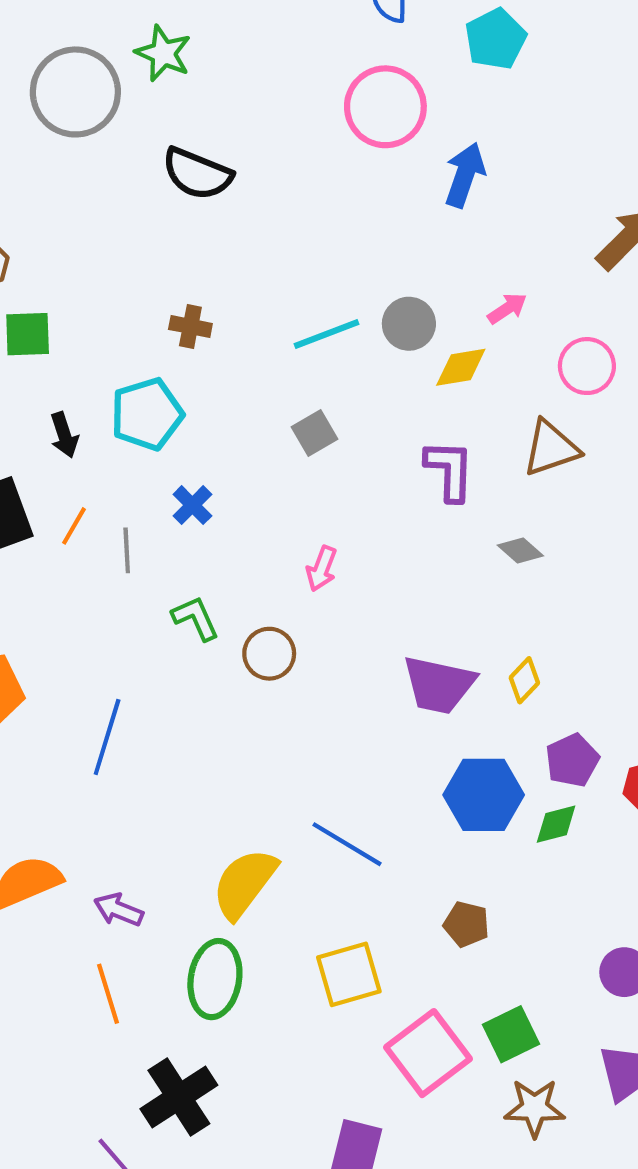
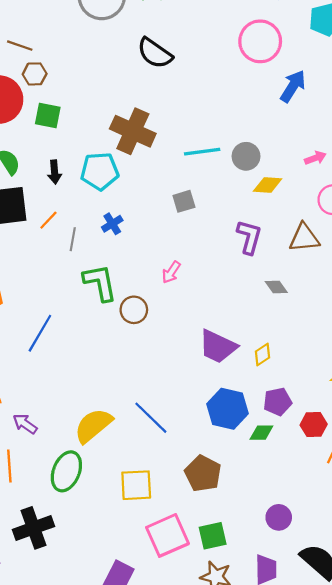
pink arrow: (507, 308) -> (315, 158), moved
brown cross: (190, 326) -> (133, 131), size x2.0
green L-shape: (196, 618) -> (100, 283), size x1.5
brown pentagon: (466, 924) -> (203, 473), size x1.5

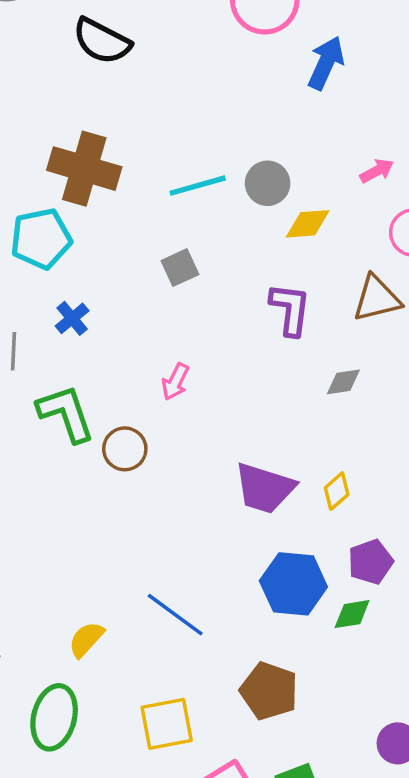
gray diamond: (276, 287) -> (343, 382), turned -55
yellow semicircle: (93, 425) -> (86, 639), size x0.6

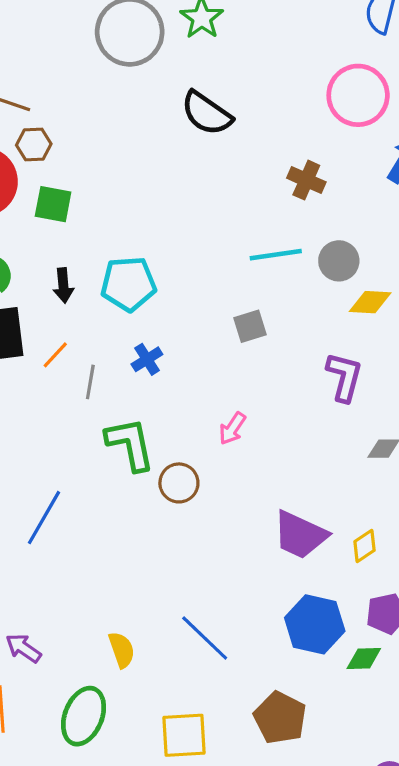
brown cross: (84, 169) -> (306, 180), moved, size x0.6
yellow semicircle: (86, 639) -> (122, 650), turned 111

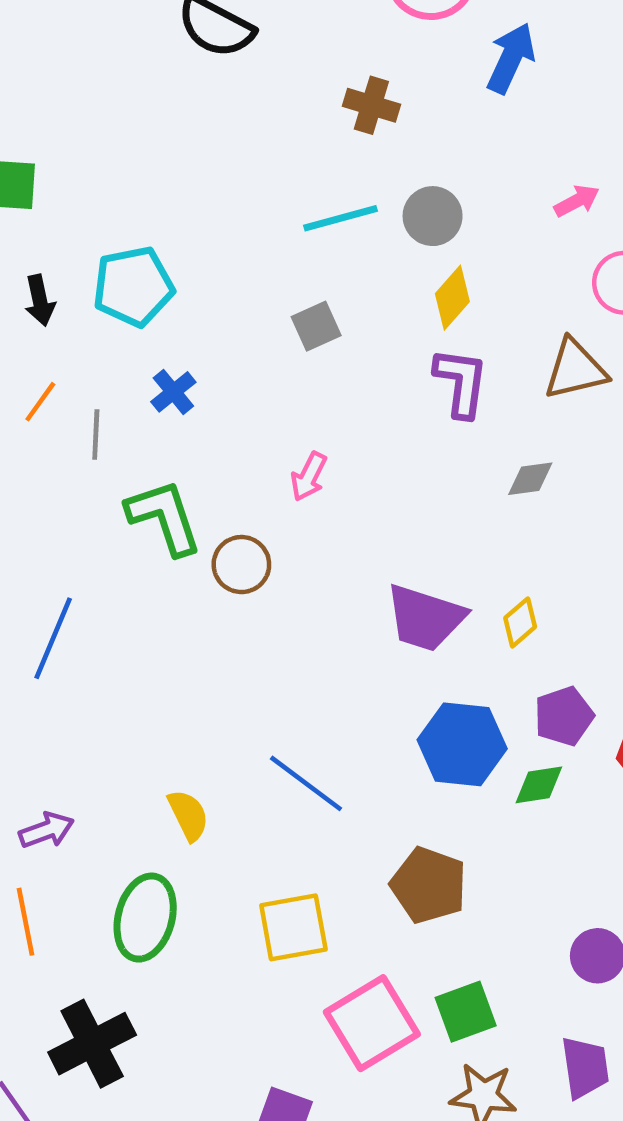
yellow diamond: (370, 302) -> (452, 298), moved, turned -45
purple arrow: (23, 648) -> (46, 830), turned 132

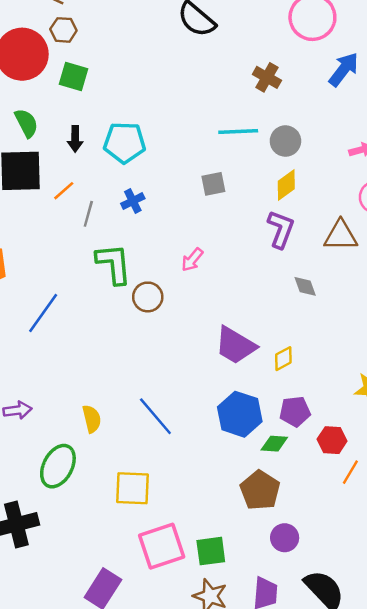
gray diamond: (530, 479) -> (305, 286), turned 65
brown pentagon: (429, 885) -> (260, 490), moved

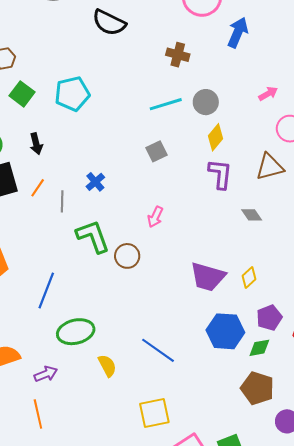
green square: (74, 76) -> (22, 94), turned 35
cyan pentagon: (125, 143) -> (72, 94), moved
green ellipse: (58, 466) -> (76, 332), moved, turned 63

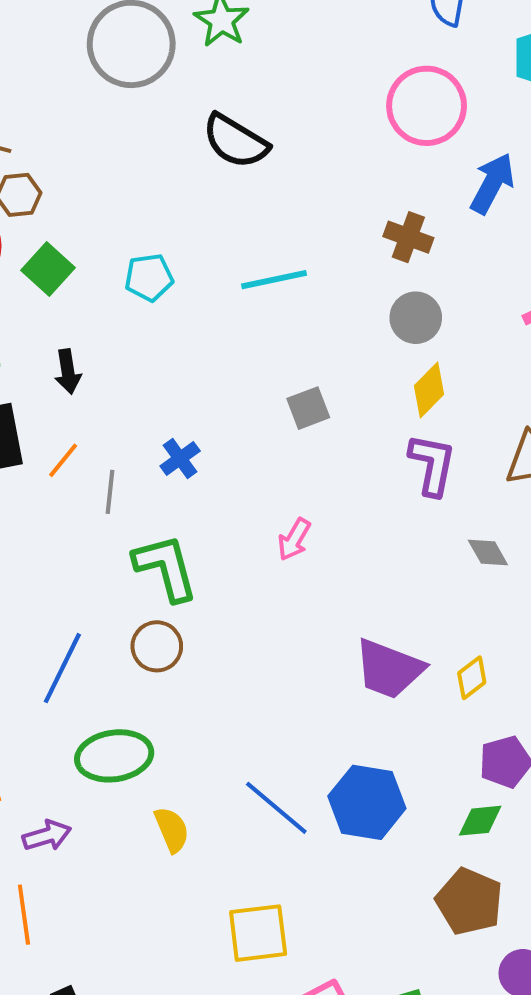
brown cross: (178, 55) -> (408, 237), moved
cyan pentagon: (72, 94) -> (149, 278), size x0.7
cyan line: (166, 104) -> (274, 280), moved
brown circle: (127, 256) -> (157, 646), moved
blue hexagon: (225, 331) -> (367, 802), moved

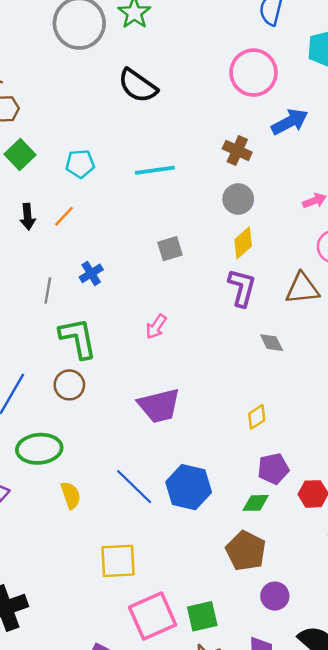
blue arrow: (492, 183) -> (290, 122), turned 30
orange line: (63, 460) -> (64, 216), moved
purple trapezoid: (389, 669) -> (159, 406), moved, turned -39

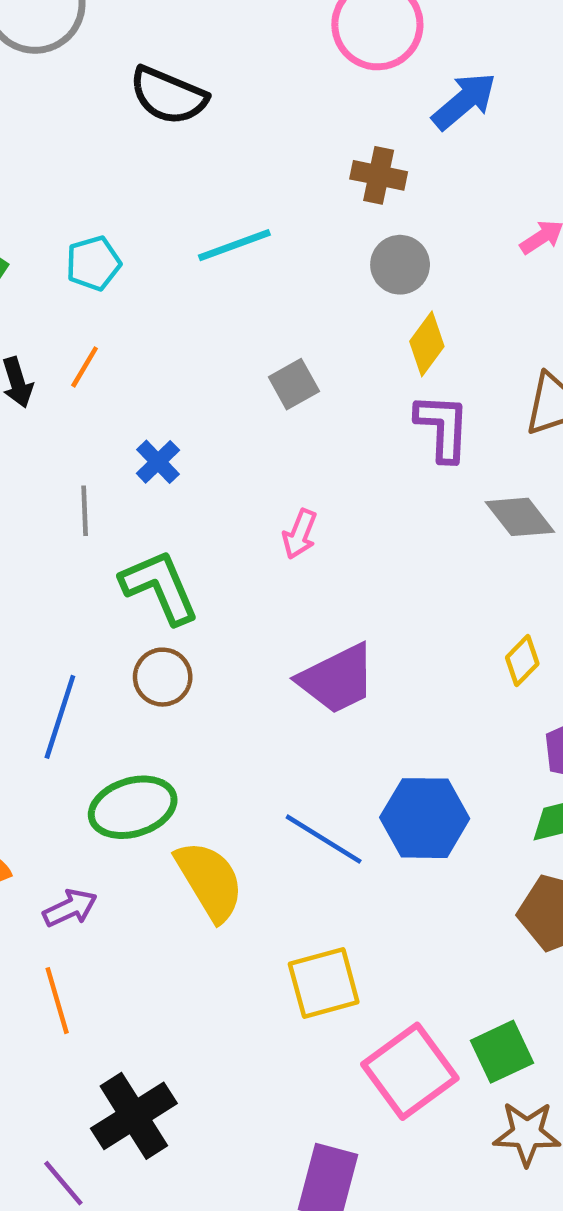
gray diamond: (272, 343) -> (520, 517), size x1.4
yellow semicircle: (71, 495) -> (210, 881), size x1.6

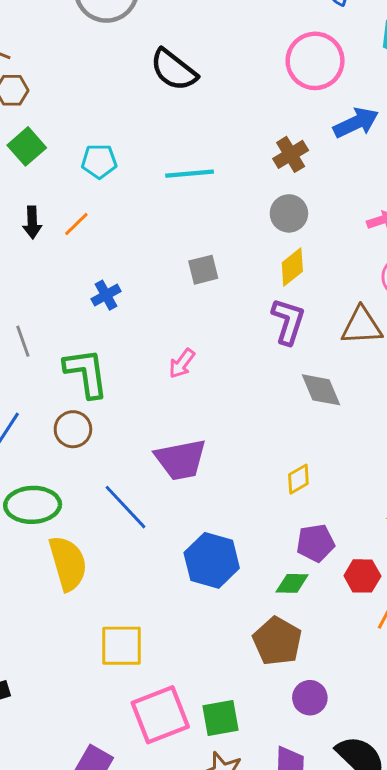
brown cross: (379, 175) -> (291, 154), turned 32
gray line: (85, 511) -> (23, 341), moved, turned -32
blue line: (324, 839) -> (126, 507), moved

